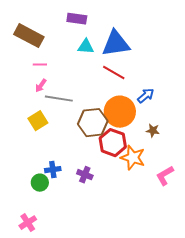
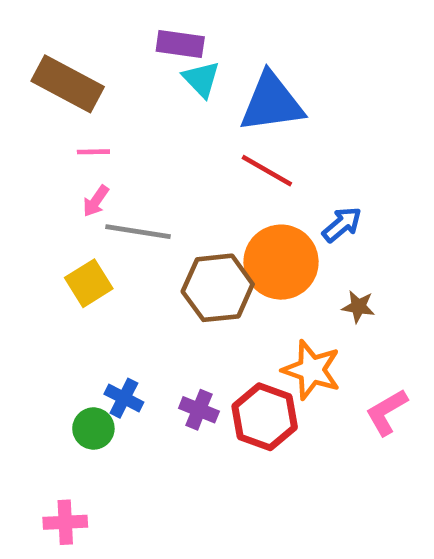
cyan triangle: (86, 47) -> (201, 79), moved, turned 42
red hexagon: (113, 143) -> (265, 417), moved
blue cross: (53, 170) -> (124, 398), turned 35
pink cross: (28, 223) -> (65, 522), turned 30

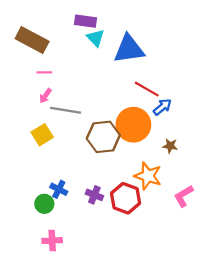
red line: (267, 171) -> (147, 89), moved
pink cross: (65, 522) -> (52, 241), moved

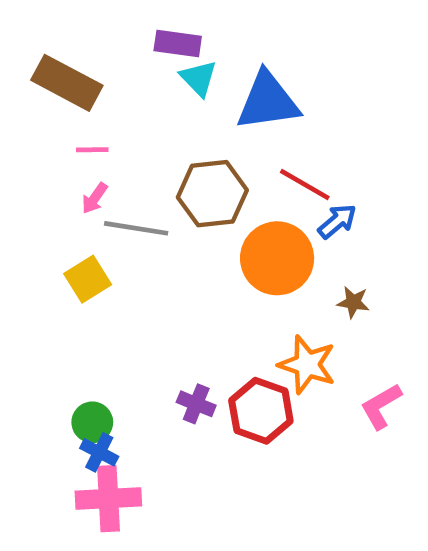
brown hexagon: (103, 137) -> (212, 194), moved
blue cross: (59, 189) -> (99, 452), moved
pink cross: (52, 241) -> (108, 499), size x1.5

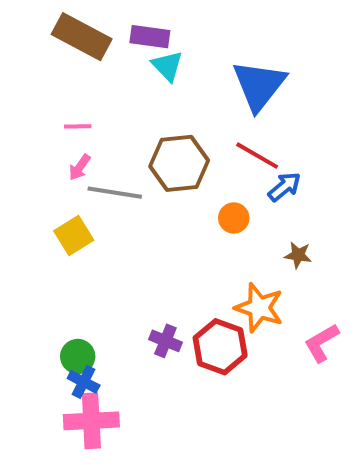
brown rectangle: (67, 83) -> (82, 37), moved
blue triangle: (268, 101) -> (259, 85), moved, turned -44
orange circle: (277, 258) -> (234, 218), size x0.5

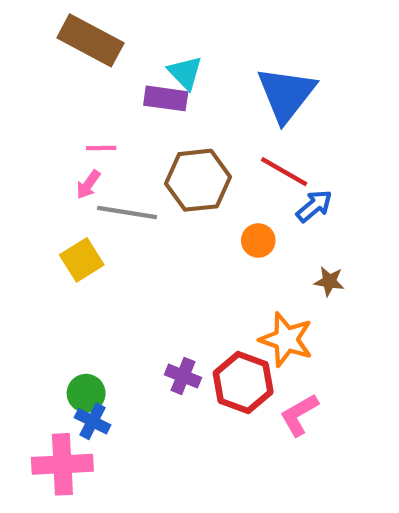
purple rectangle: (150, 37) -> (166, 98), moved
pink line: (78, 126) -> (101, 148), moved
pink L-shape: (322, 343) -> (299, 415), moved
pink cross: (91, 421) -> (62, 464), moved

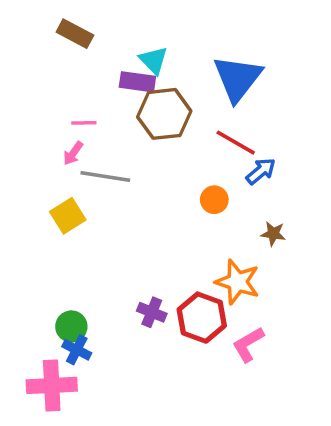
brown rectangle: (90, 40) -> (75, 34), size x0.7
brown hexagon: (198, 180) -> (164, 114), moved

